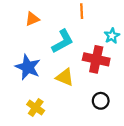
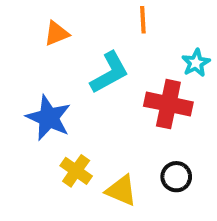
yellow triangle: (65, 77) -> (121, 190), moved
yellow cross: (36, 108) -> (76, 171), moved

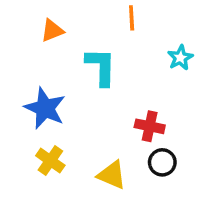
cyan L-shape: (109, 73) -> (101, 67), turned -60
red cross: (168, 104) -> (150, 126), moved, size x0.7
yellow cross: (76, 171) -> (50, 161), moved

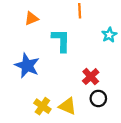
red cross: (150, 126) -> (91, 77), turned 35
yellow cross: (50, 161) -> (42, 106), moved

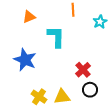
cyan star: (109, 35) -> (100, 22), moved
yellow triangle: (68, 106) -> (62, 97), turned -30

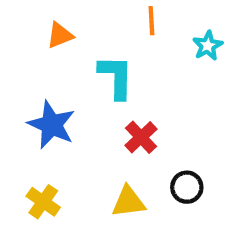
red cross: (83, 70) -> (141, 137), moved
yellow cross: (39, 97) -> (43, 202), moved

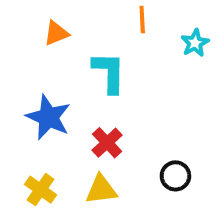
red cross: (141, 137) -> (107, 143), moved
yellow triangle: (129, 202) -> (101, 190), moved

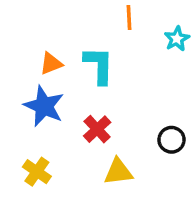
orange triangle: (56, 33) -> (51, 64), moved
black circle: (175, 176) -> (172, 140), moved
yellow triangle: (101, 190) -> (118, 172), moved

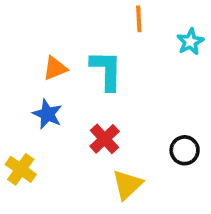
blue star: (44, 106) -> (47, 114), size x0.7
yellow cross: (37, 172) -> (21, 169), moved
yellow triangle: (118, 172) -> (127, 185), turned -36

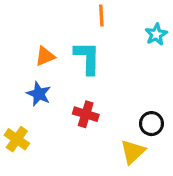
orange line: (139, 19) -> (101, 16), moved
red cross: (105, 139) -> (86, 114), turned -30
yellow triangle: (127, 185) -> (133, 152), moved

